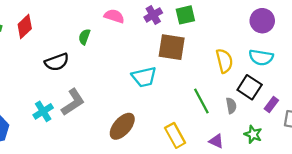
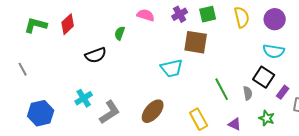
yellow semicircle: (224, 61) -> (242, 17), moved
gray L-shape: (73, 102) -> (110, 112), moved

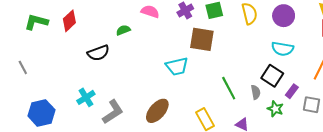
green semicircle: (120, 33) -> (123, 30), turned 48
green star: (267, 118) -> (275, 109), moved

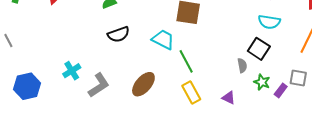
black semicircle: (98, 53) -> (119, 34), moved
cyan trapezoid: (177, 66) -> (163, 39), turned -140
green line: (229, 88) -> (186, 61), moved
purple rectangle: (292, 91) -> (281, 90), moved

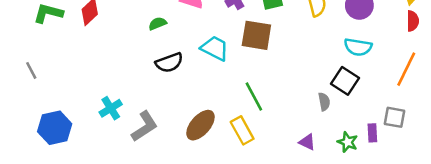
cyan trapezoid: (163, 39) -> (215, 48), moved
green star: (262, 82) -> (348, 142), moved
purple rectangle: (281, 90) -> (372, 133), turned -40
yellow rectangle: (191, 93) -> (242, 130), moved

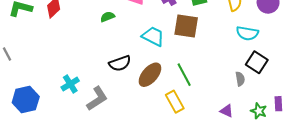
cyan semicircle: (358, 47) -> (247, 33), moved
black semicircle: (169, 63) -> (120, 63), moved
brown ellipse: (200, 125) -> (150, 75), moved

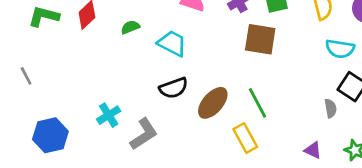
green semicircle: (107, 17) -> (130, 27), moved
cyan trapezoid: (153, 36) -> (172, 43), moved

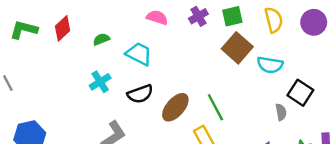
brown square: (260, 39) -> (237, 48), moved, turned 32
cyan semicircle: (340, 49) -> (270, 65), moved
cyan cross: (109, 115) -> (100, 82), moved

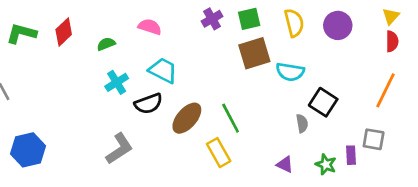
pink semicircle: (157, 17) -> (150, 27), moved
brown square: (237, 48) -> (254, 53), turned 32
cyan trapezoid: (139, 54) -> (163, 70), moved
cyan cross: (100, 82) -> (117, 82), moved

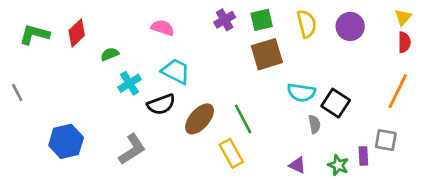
green semicircle: (106, 44) -> (110, 54), moved
cyan semicircle: (290, 72) -> (301, 92), moved
blue hexagon: (28, 150) -> (66, 141), moved

